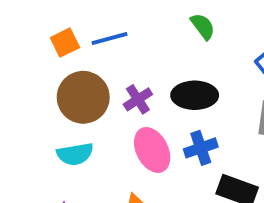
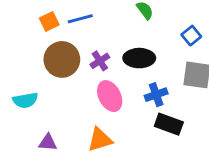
blue cross: (201, 148) -> (156, 95), moved
cyan semicircle: (75, 154) -> (25, 100), moved

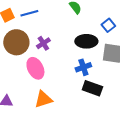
black ellipse: (139, 58) -> (86, 41), moved
pink ellipse: (110, 96) -> (35, 68), moved

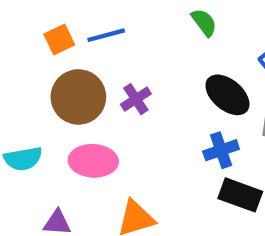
black ellipse: (86, 41) -> (227, 95), turned 40
pink ellipse: (35, 68) -> (93, 161), moved, turned -60

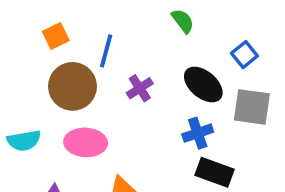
blue line: (106, 35) -> (106, 51), moved, turned -60
purple cross: (136, 99) -> (140, 88), moved

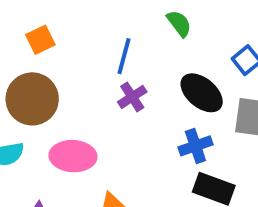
blue line: (106, 51) -> (124, 56), moved
brown circle: (72, 86) -> (32, 99), moved

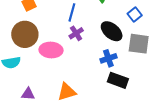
pink ellipse: (73, 156) -> (51, 50), moved

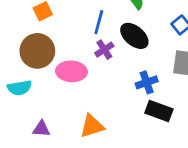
black ellipse: (112, 31) -> (134, 36), moved

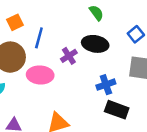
blue line: (99, 22) -> (39, 38), moved
black ellipse: (134, 36) -> (95, 44), turned -30

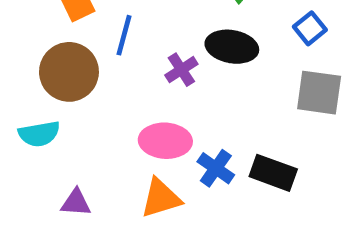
pink ellipse: (40, 75) -> (165, 141), moved
blue cross: (106, 85) -> (216, 168), moved, turned -36

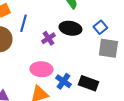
blue square: (310, 28) -> (100, 27), moved

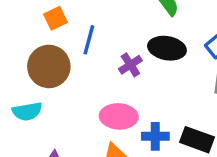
blue cross: (63, 81) -> (155, 136), turned -35

